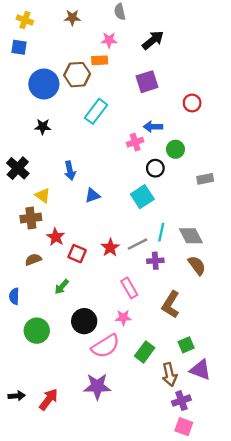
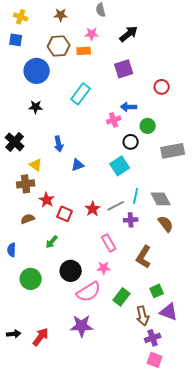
brown hexagon: (77, 75) -> (59, 46), moved
gray rectangle: (205, 179) -> (173, 151), size x1.6

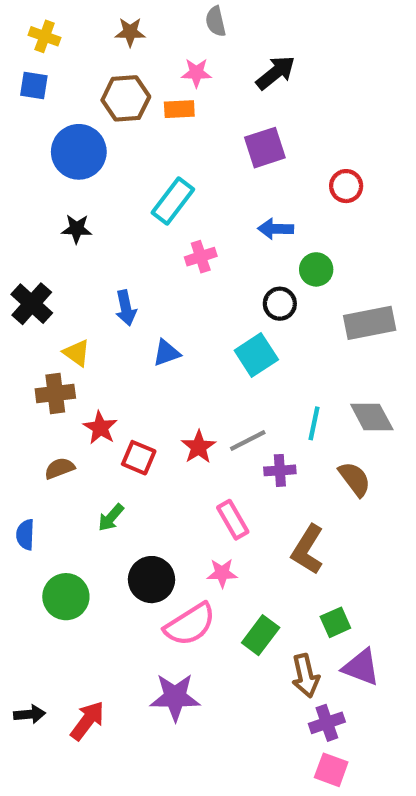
pink cross: (114, 120) -> (201, 257), moved
cyan line: (136, 196) -> (314, 423), moved
gray diamond: (161, 199) -> (372, 417), moved

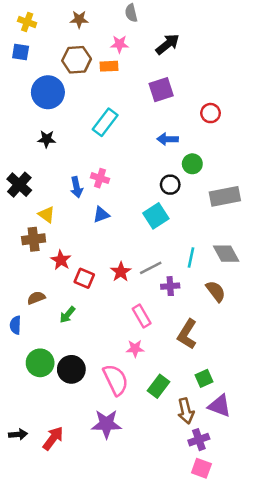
pink cross: (201, 257) -> (100, 178), moved, turned 36
brown semicircle: (60, 468) -> (36, 298), moved
black circle: (152, 580) -> (71, 369), moved
pink semicircle: (190, 624) -> (116, 380), turned -84

